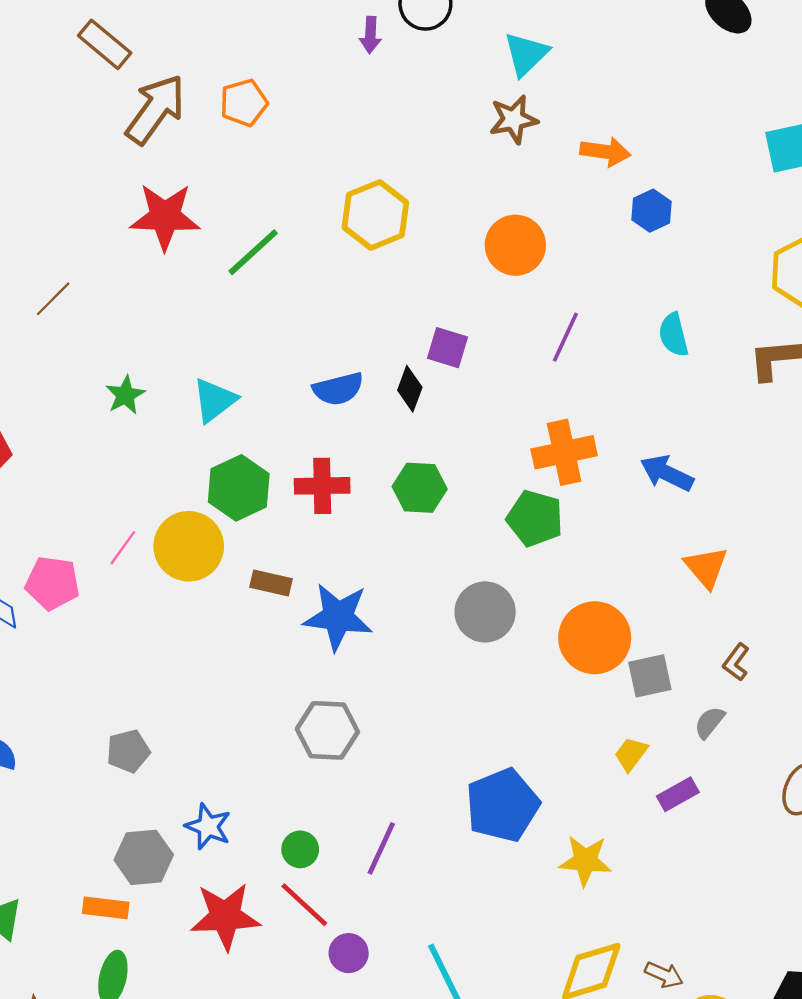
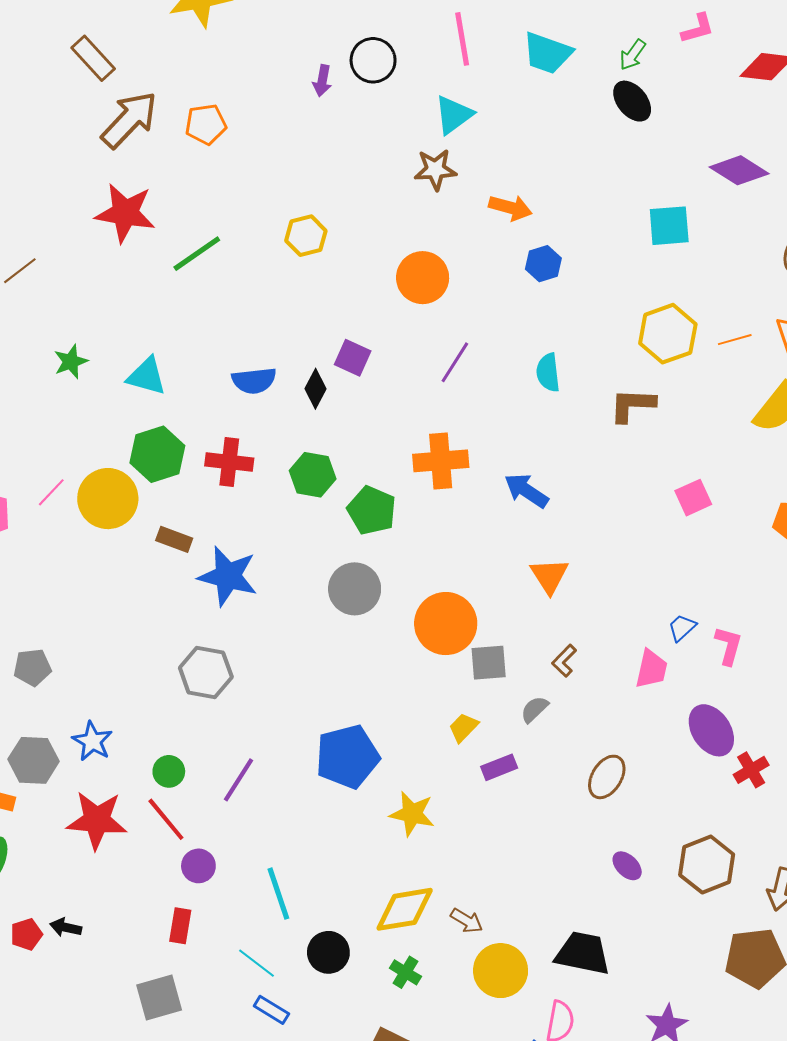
yellow hexagon: (375, 215) -> (306, 236), size x0.7
cyan triangle: (214, 400) -> (147, 376), turned 45
green pentagon: (535, 518) -> (372, 510), moved

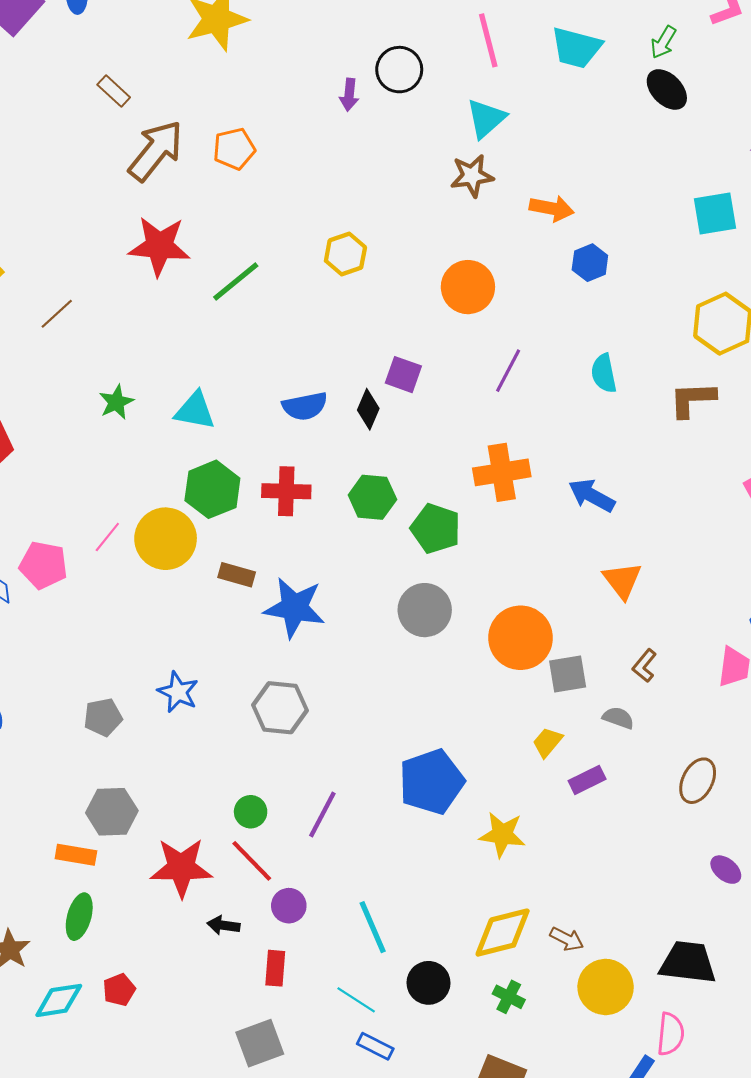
brown rectangle: (93, 58) -> (114, 91), size x0.7
gray semicircle: (535, 709) -> (618, 718), turned 68
blue star: (92, 741) -> (178, 692), moved
black arrow: (66, 927) -> (224, 925), moved

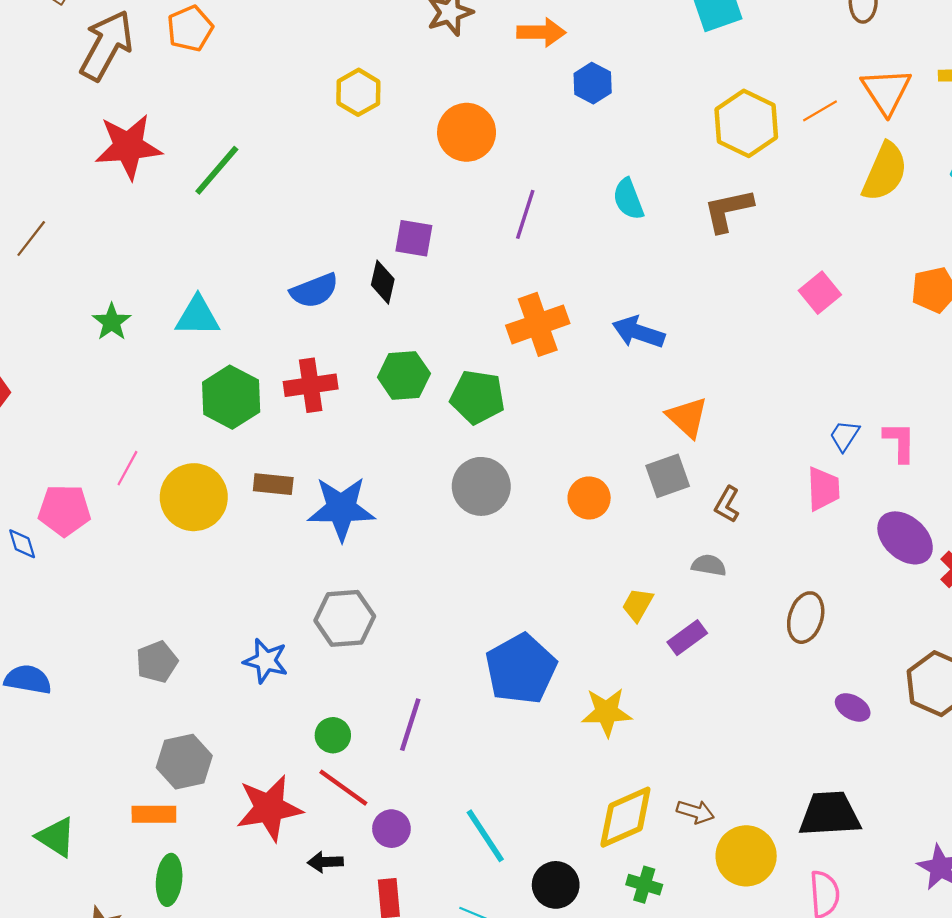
yellow hexagon: (345, 254) -> (358, 92), moved
yellow circle: (166, 539) -> (194, 497), moved
orange circle: (521, 638) -> (589, 498), size x0.6
gray square: (568, 674) -> (668, 476), moved
blue star: (178, 692) -> (266, 661), moved

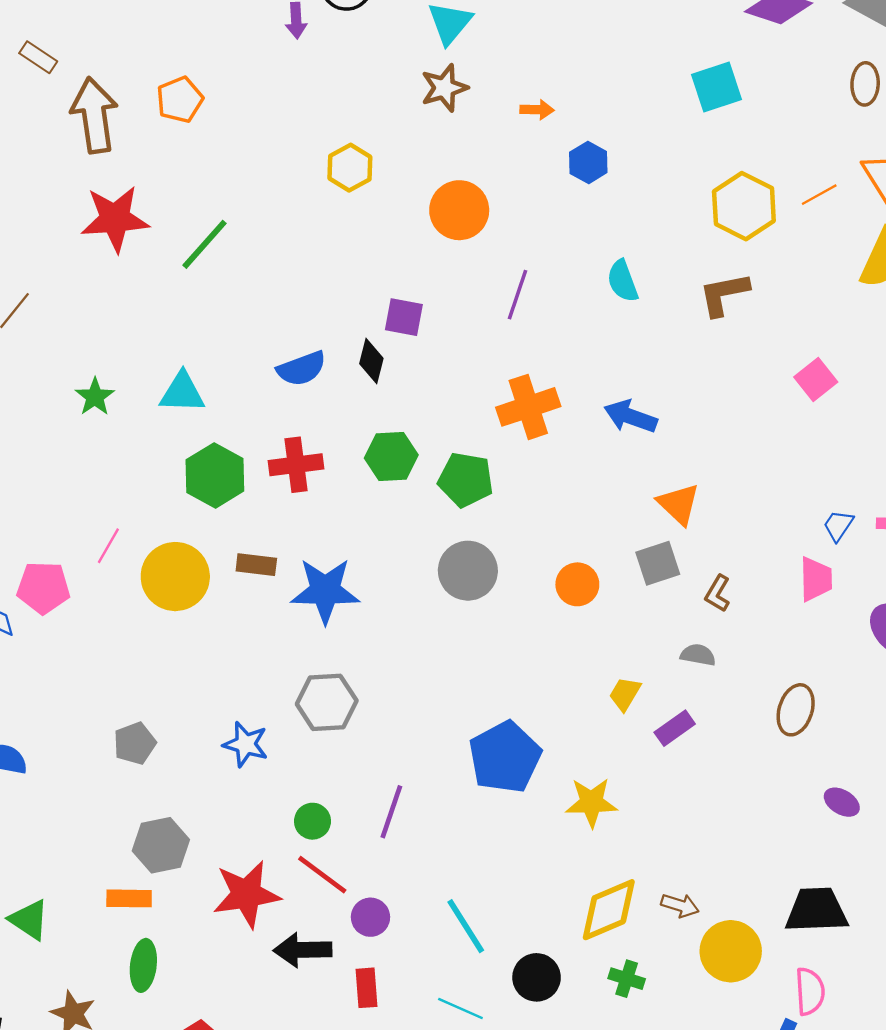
orange arrow: (541, 32) -> (537, 110), size x0.7
brown arrow: (106, 45) -> (94, 115), turned -38
black arrow: (325, 862) -> (303, 950), size x1.6

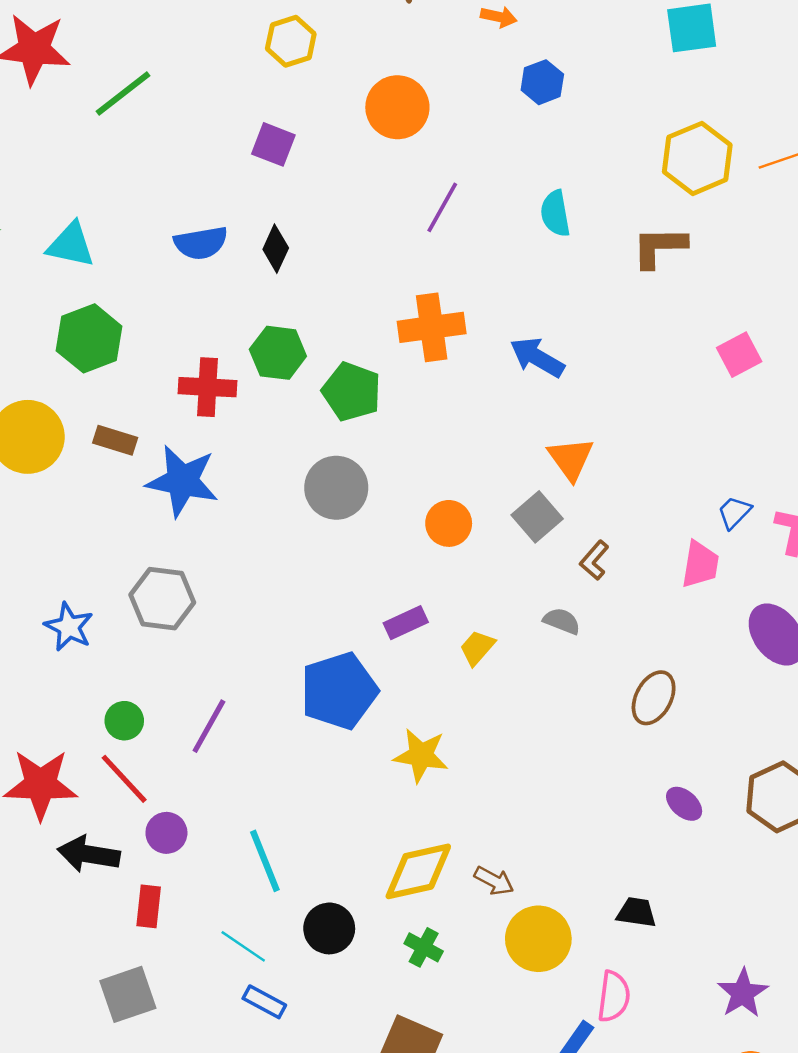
purple square: (404, 317) -> (273, 144), moved
red cross: (296, 465) -> (207, 387), moved
gray square: (658, 563) -> (537, 517), turned -33
purple rectangle: (675, 728) -> (406, 623), moved
black trapezoid: (816, 910) -> (636, 912), size x0.6

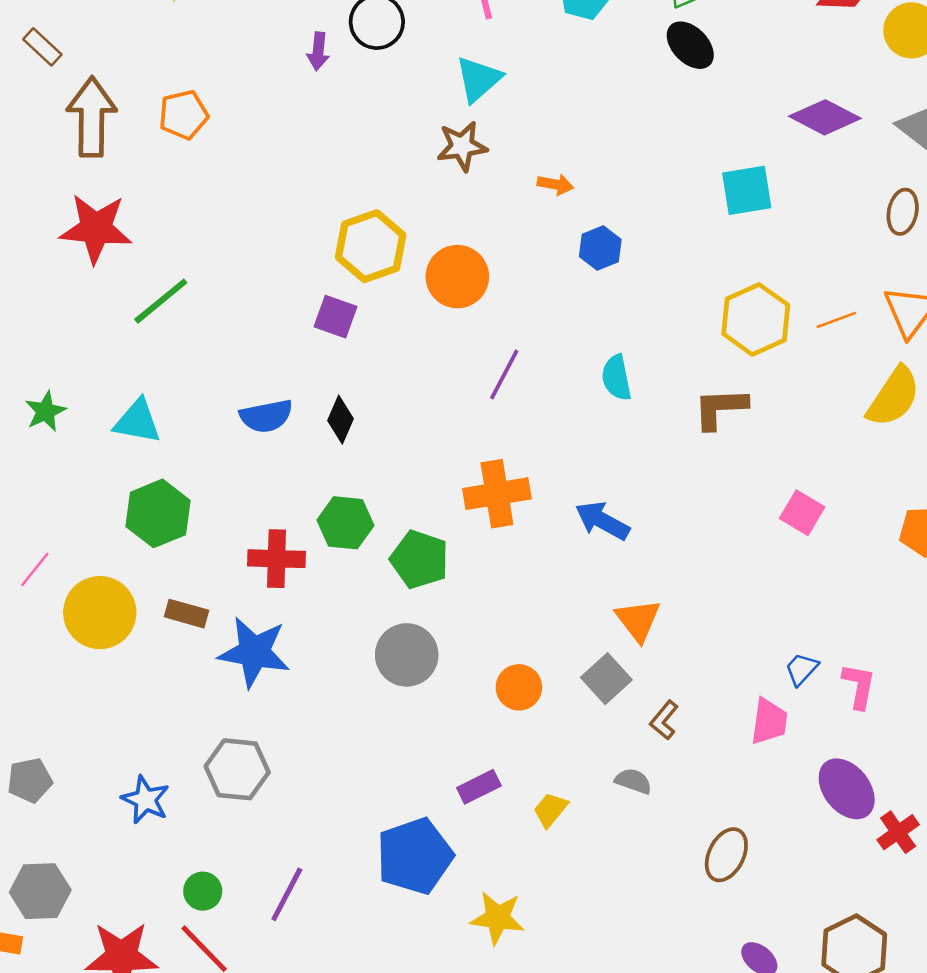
yellow hexagon: (291, 41) -> (371, 246), moved, size x1.4
green line: (123, 94) -> (161, 301), moved
pink square: (739, 355) -> (802, 513), turned -30

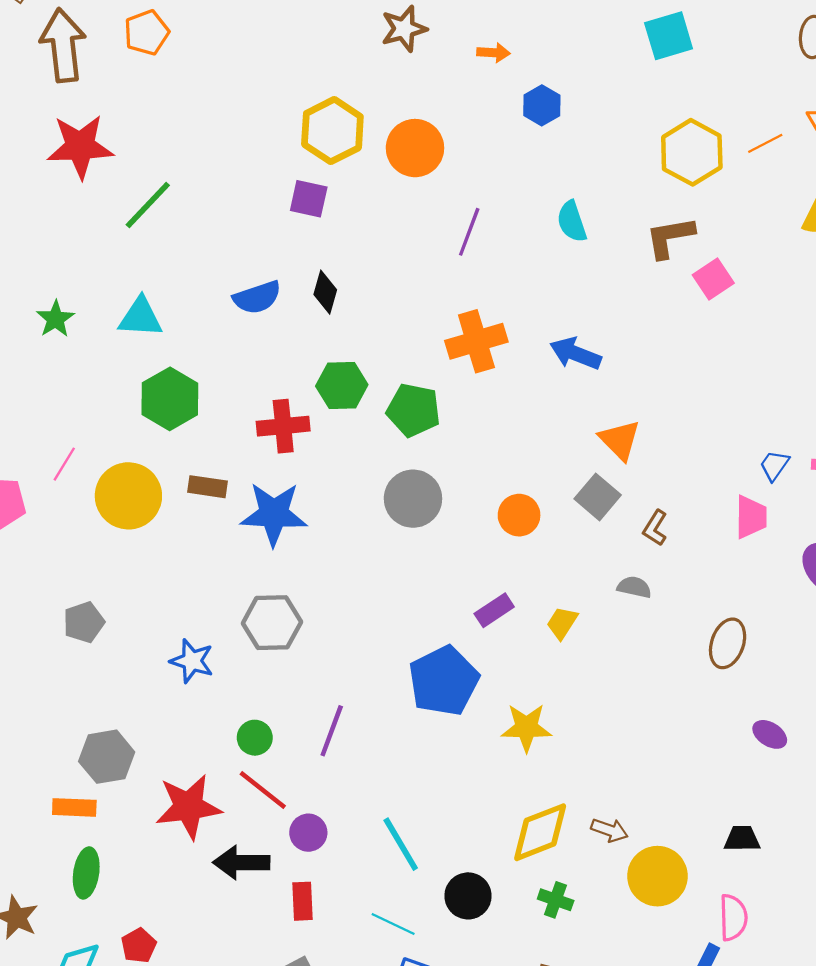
pink square: (802, 513) -> (713, 279), moved, turned 33
gray pentagon: (30, 780) -> (84, 622), moved

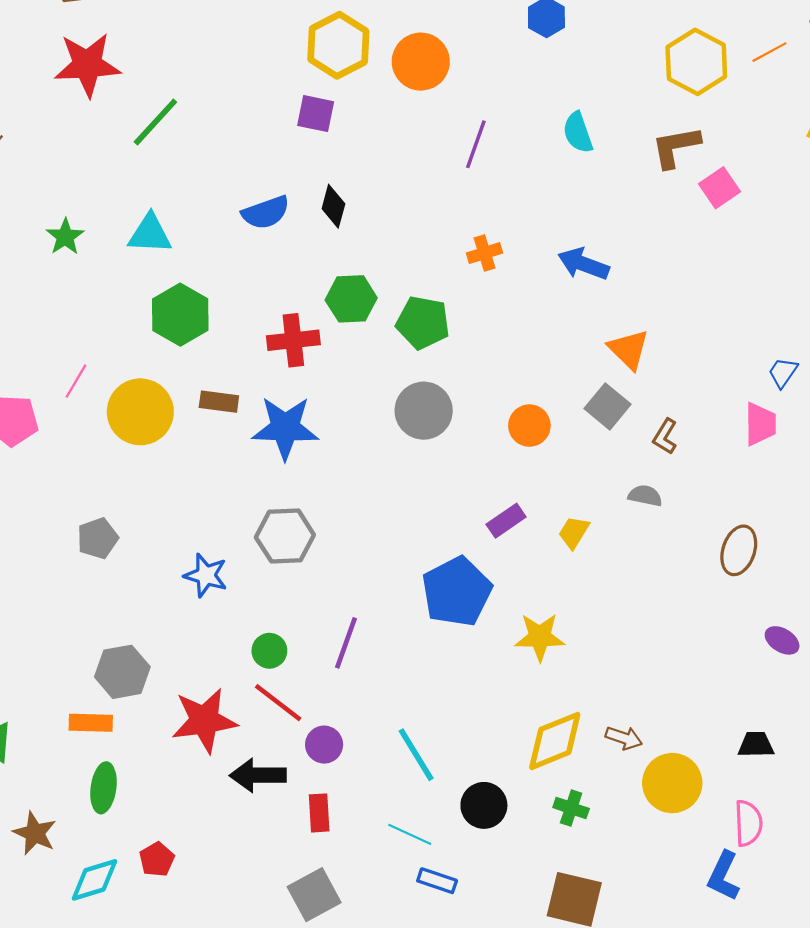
orange cross: (476, 341) -> (485, 253), size x0.6

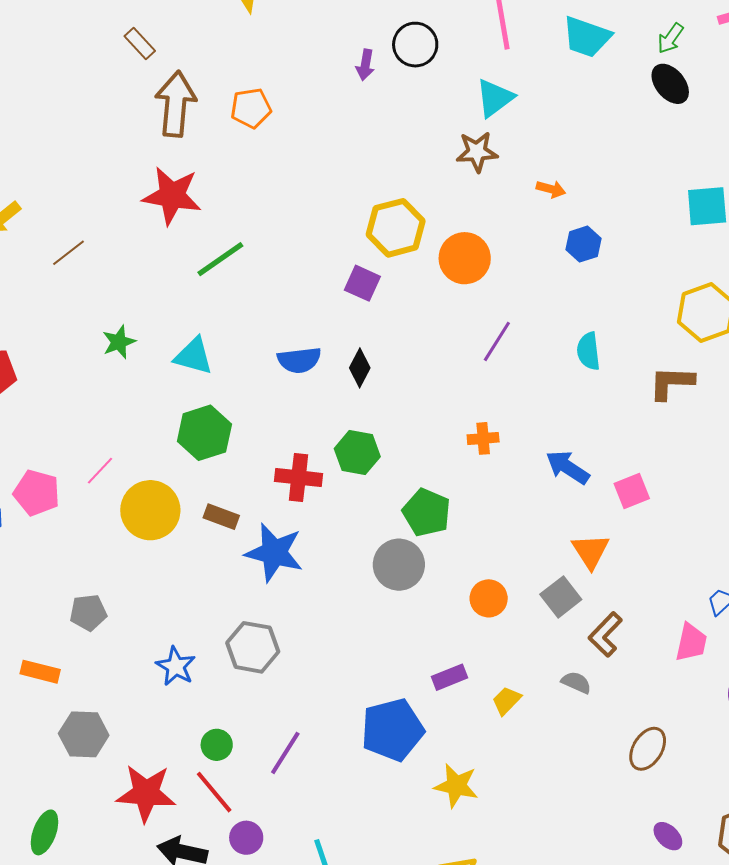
pink square: (719, 188) -> (632, 491), moved
green pentagon: (423, 323) -> (427, 512), moved
brown L-shape: (665, 436) -> (605, 635), size x1.4
orange rectangle: (91, 723) -> (40, 672), moved

